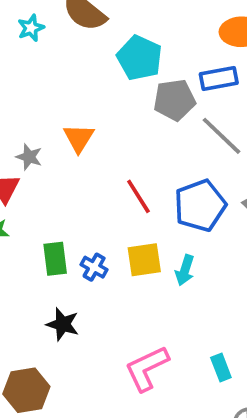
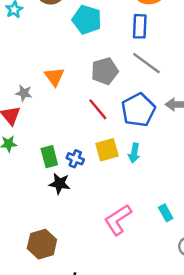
blue rectangle: (219, 79) -> (140, 26), turned -70
gray pentagon: (174, 100) -> (105, 71), moved
black star: (63, 324) -> (60, 184), moved

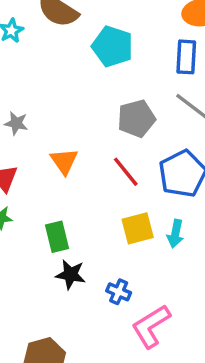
orange triangle: (54, 77) -> (64, 161), moved
gray star: (24, 93) -> (16, 123), moved
blue cross: (75, 159) -> (119, 292), moved

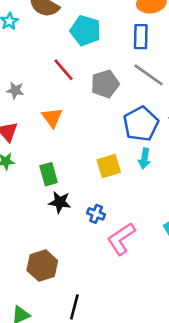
red line: (126, 172) -> (63, 70), moved
cyan arrow: (175, 234) -> (144, 158), moved

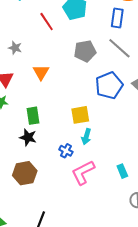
red line: (63, 70) -> (47, 22), moved
cyan arrow: (144, 158) -> (86, 137), moved
black star: (60, 202) -> (28, 137), moved
brown hexagon: (42, 266) -> (25, 173), moved

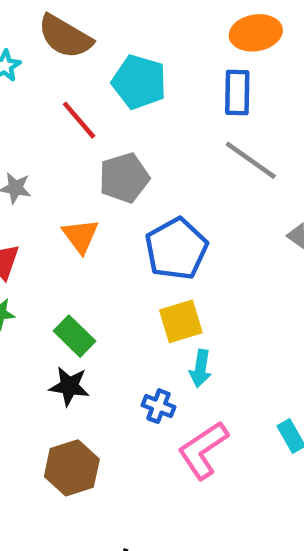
gray pentagon: (85, 51) -> (124, 178), moved
blue pentagon: (109, 85) -> (176, 249), moved
green rectangle: (33, 116) -> (75, 336), turned -30

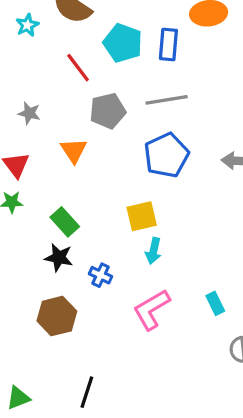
blue rectangle: (237, 92) -> (168, 44), moved
gray line: (251, 160) -> (167, 100), moved, turned -48
blue pentagon: (176, 249) -> (166, 155), moved
blue cross: (158, 406) -> (101, 275), moved

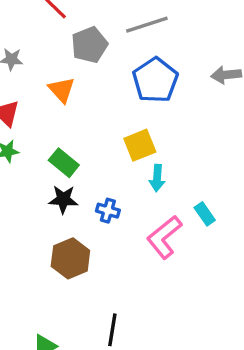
cyan rectangle: (215, 303) -> (205, 214), moved

